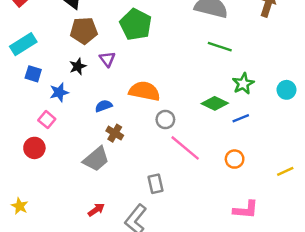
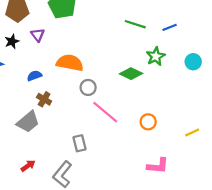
blue line: (241, 118) -> (170, 27), moved

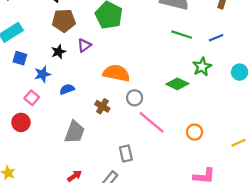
purple triangle: (38, 35) -> (84, 45), turned 32
blue semicircle: (34, 76) -> (67, 89), moved
brown cross: (44, 99) -> (102, 106), moved
gray trapezoid: (28, 122) -> (75, 132), turned -30

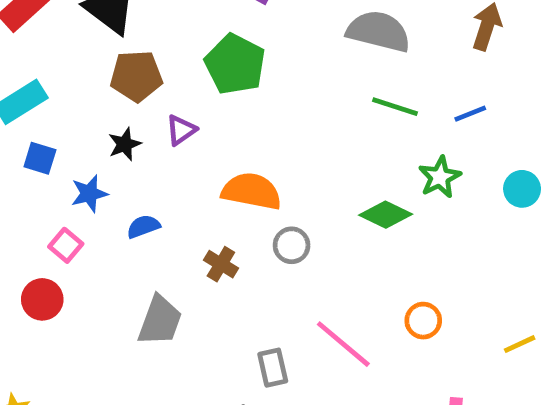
pink line: (152, 122) -> (343, 344), moved

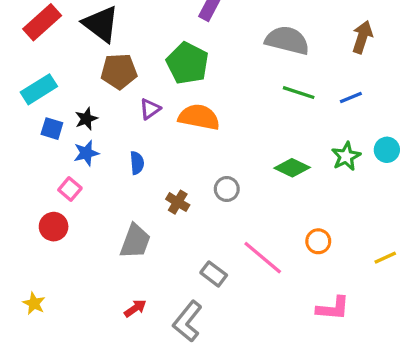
black star: (125, 144) -> (86, 119), moved
green star: (440, 177) -> (346, 156), moved
orange semicircle: (252, 191) -> (199, 117), moved
blue semicircle: (143, 226) -> (137, 163), moved, turned 105
gray rectangle: (273, 368) -> (214, 274), turned -40

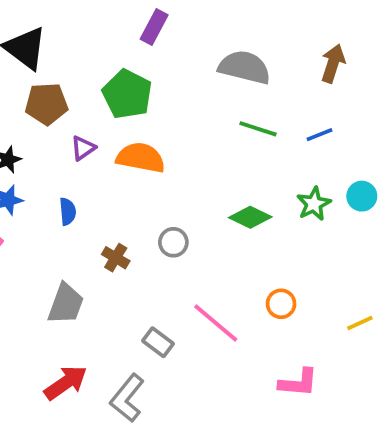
red arrow: (135, 308) -> (66, 383), size x1.6

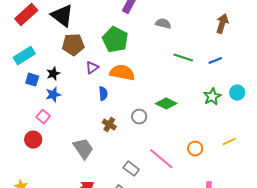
gray semicircle: (245, 67) -> (163, 24), moved, size x0.6
blue semicircle: (68, 212) -> (103, 94), moved
green diamond: (250, 217) -> (166, 104), moved
gray trapezoid: (66, 304) -> (83, 149), turned -55
yellow line: (360, 323) -> (229, 142), moved

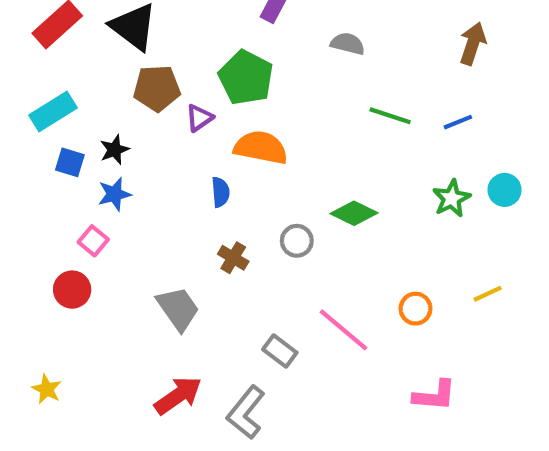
purple triangle: (92, 68) -> (199, 118), moved

